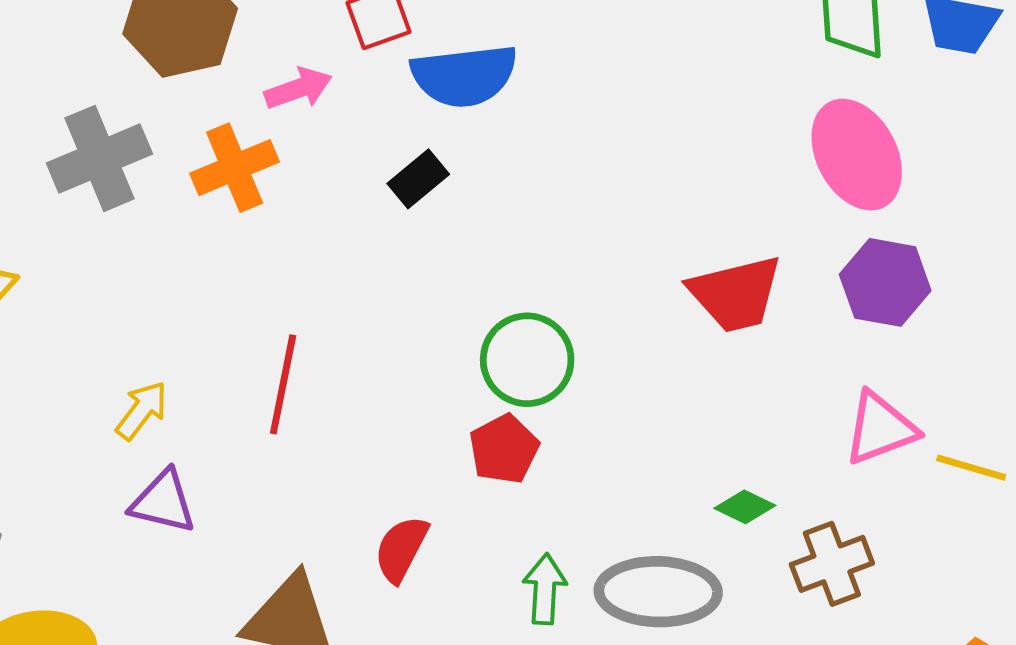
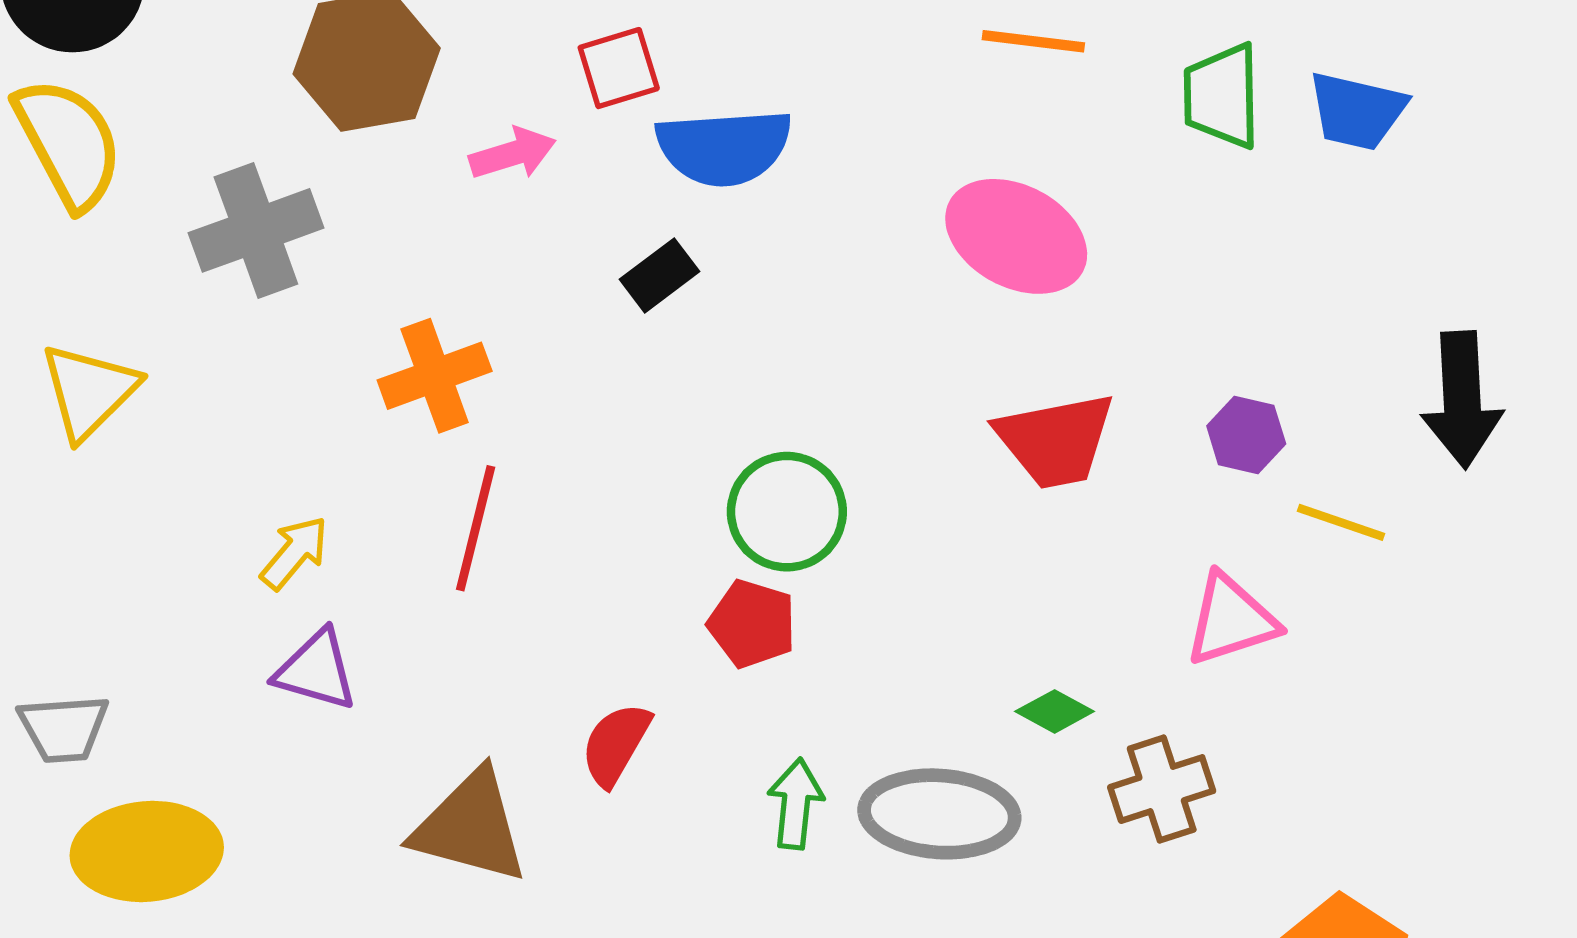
pink ellipse: (857, 155) -> (1016, 236), moved, turned -37
orange cross: (235, 168) -> (435, 376), moved
purple hexagon: (885, 282) -> (1246, 435), size x0.7
red pentagon: (504, 449) -> (752, 624), turned -30
yellow line: (971, 468) -> (1341, 522), moved

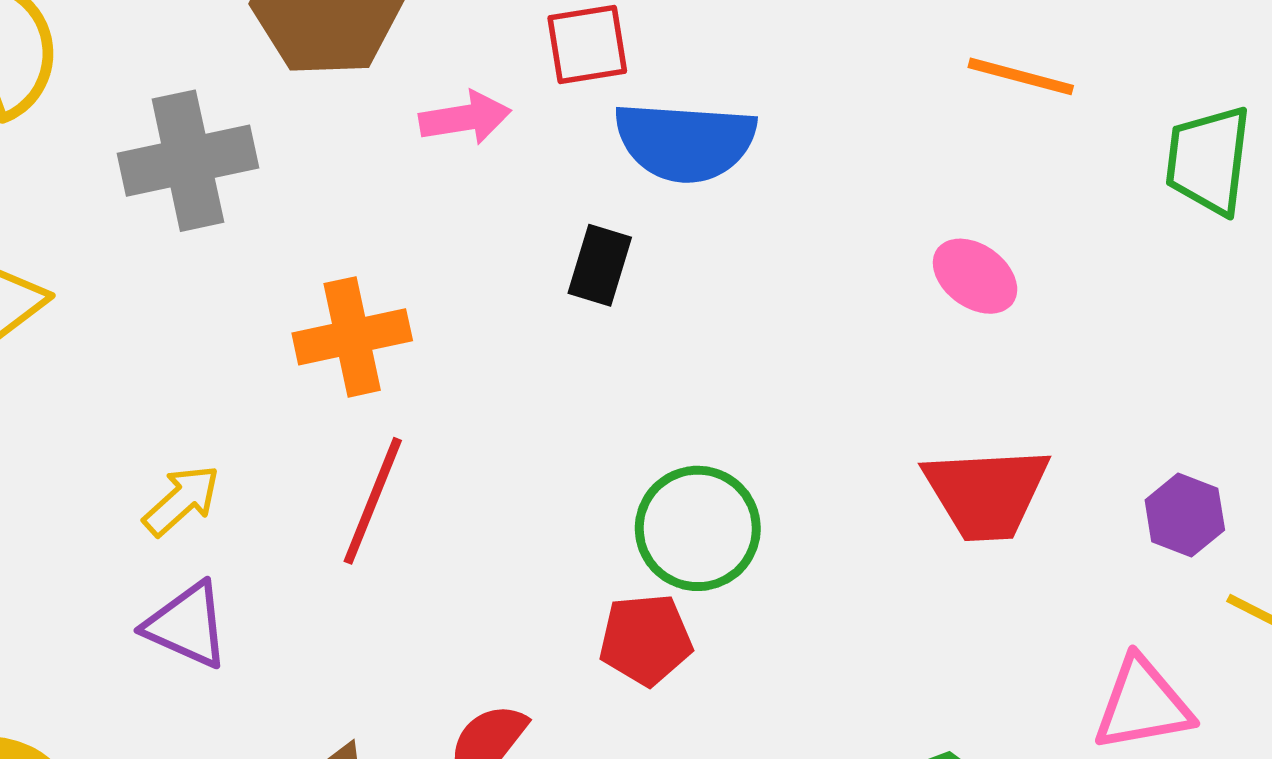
pink ellipse: (1016, 236) -> (975, 276), size x0.6
black rectangle: (659, 275) -> (600, 265), turned -44
red pentagon: (752, 624) -> (646, 640), turned -30

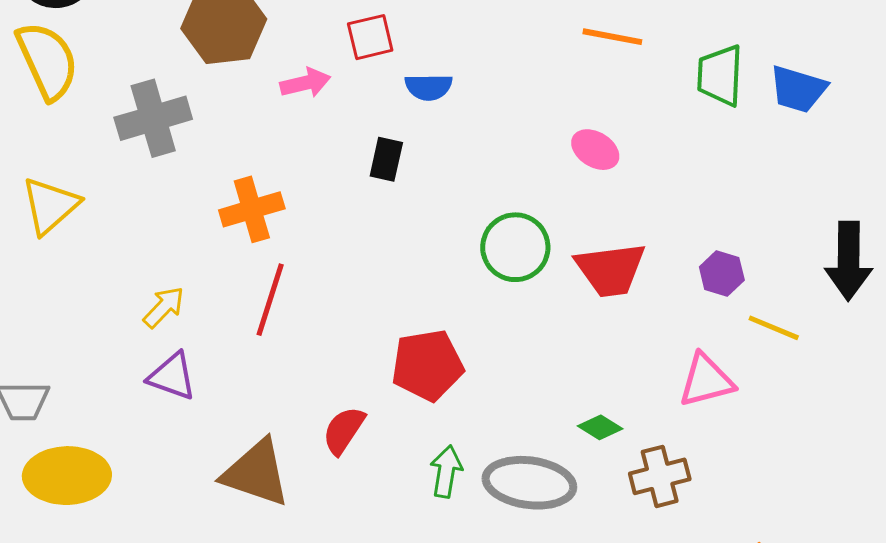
blue semicircle: (685, 142) -> (429, 87), size x0.6
green circle: (698, 528) -> (515, 247), moved
red pentagon: (646, 640) -> (427, 365), size x1.4

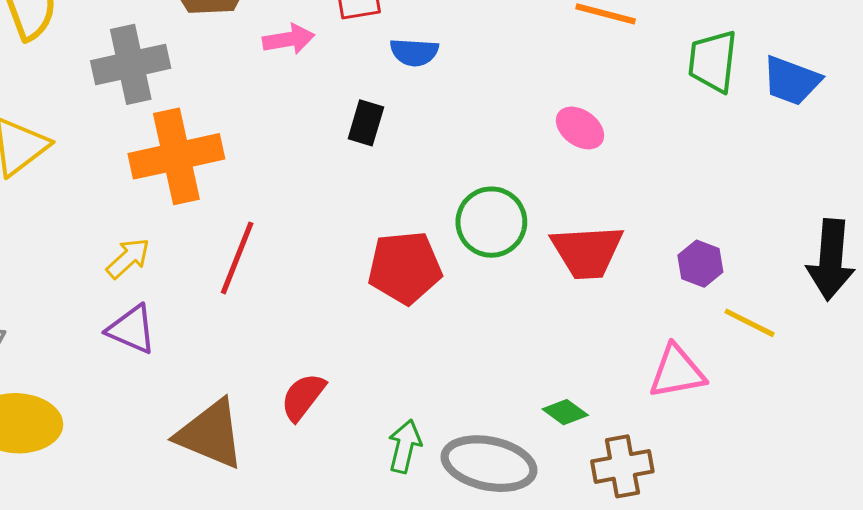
orange cross: (252, 209) -> (176, 156), moved, size x1.4
red pentagon: (427, 365) -> (405, 268), moved

